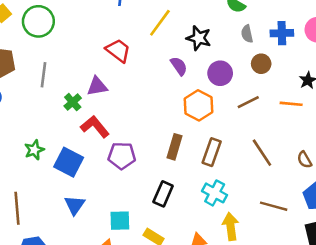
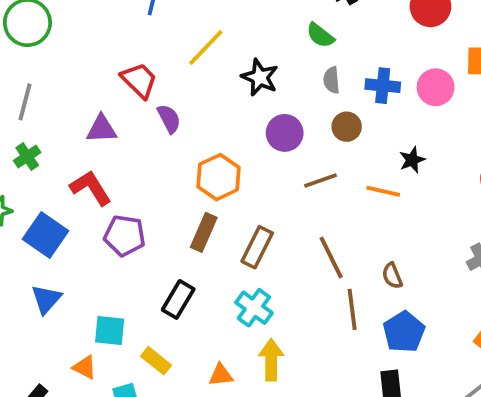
purple semicircle: (179, 66) -> (169, 119), moved
green cross: (73, 102) -> (27, 156), moved
orange hexagon: (198, 105) -> (219, 177), moved
brown line: (274, 206) -> (352, 309), moved, turned 60

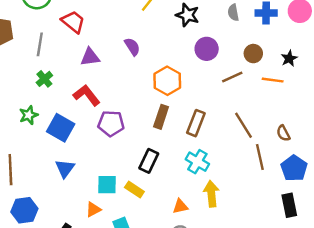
red trapezoid: (139, 80) -> (73, 22), moved
brown circle: (347, 127) -> (253, 54), moved
yellow rectangle: (156, 361) -> (134, 189), moved
orange triangle: (85, 367) -> (93, 210), turned -49

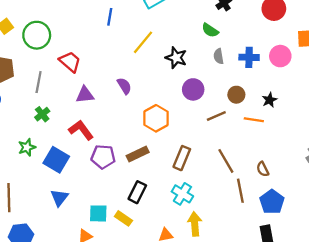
brown rectangle: (161, 117) -> (138, 154), moved, turned 45

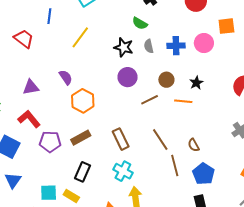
black star: (176, 58) -> (124, 47), moved
red trapezoid: (70, 62) -> (24, 39), moved
orange hexagon: (156, 118) -> (83, 101), moved
brown rectangle: (182, 158) -> (121, 139), turned -45

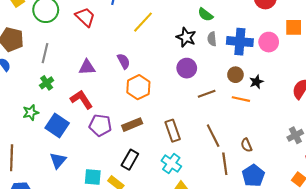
blue cross: (176, 46) -> (240, 42), size x1.4
brown circle: (166, 80) -> (235, 75), moved

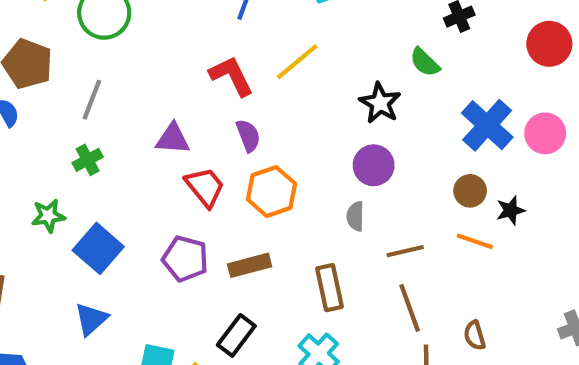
red trapezoid: (85, 17) -> (205, 187), moved
gray semicircle: (212, 39) -> (355, 216), moved
blue cross: (240, 42) -> (487, 125), turned 30
brown line: (207, 94) -> (405, 251), moved
red L-shape: (81, 99) -> (231, 76), moved

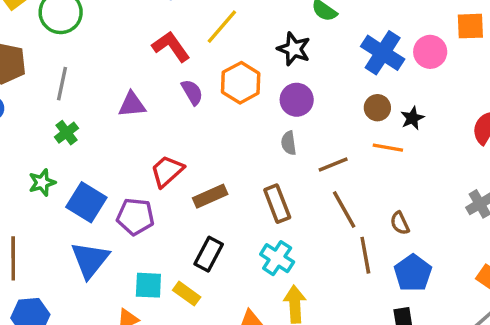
red trapezoid: (205, 187) -> (167, 171), moved, turned -84
orange hexagon: (271, 192) -> (241, 83), moved
purple pentagon: (185, 259) -> (135, 217), moved
blue triangle: (91, 319) -> (90, 260), size x1.4

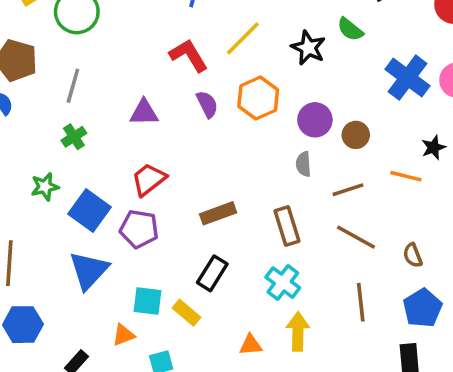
black star: (294, 49) -> (308, 48), moved
brown circle: (377, 108) -> (356, 135), moved
red trapezoid: (167, 171) -> (149, 179), moved
brown line: (344, 209) -> (356, 237), turned -36
brown line: (365, 255) -> (361, 302), moved

